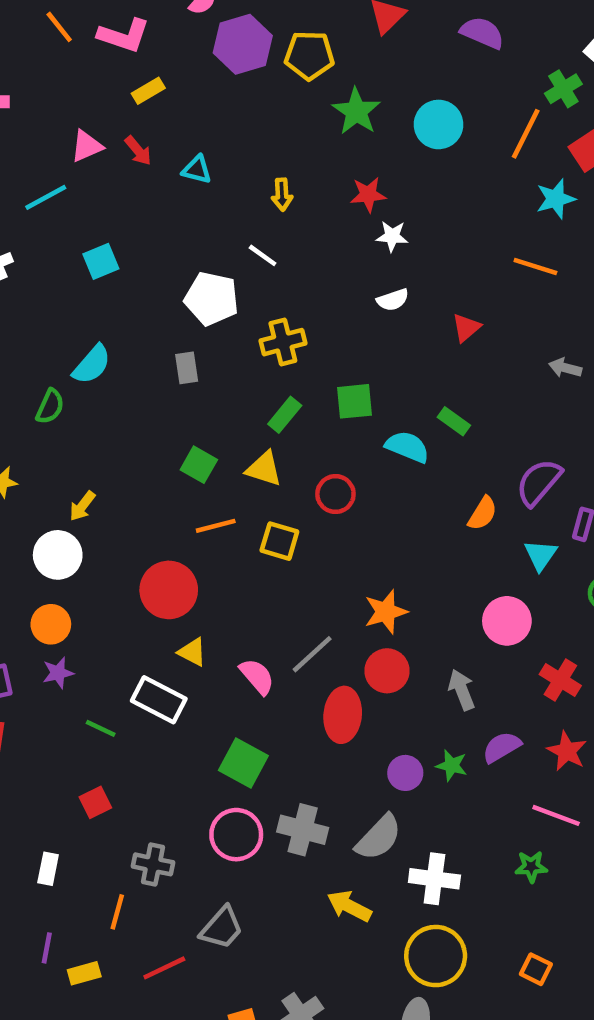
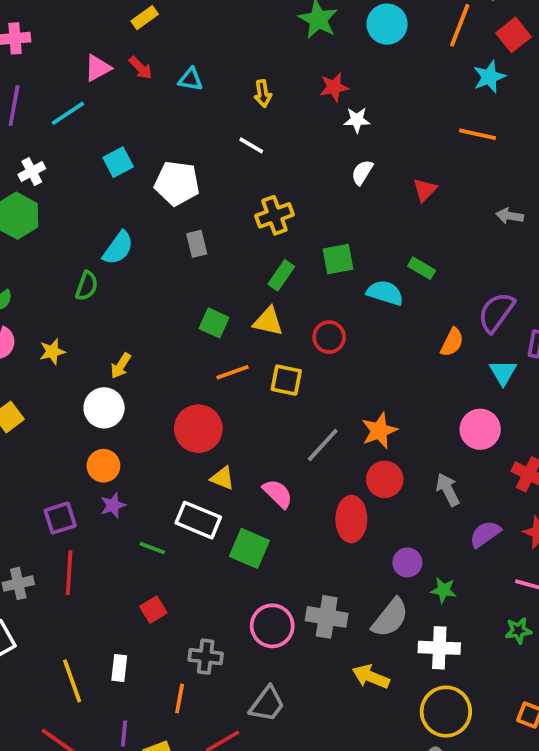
white pentagon: (212, 299) -> (177, 183), moved
white semicircle: (393, 300) -> (362, 172), turned 145
gray line: (312, 654) -> (323, 445), moved
green square: (243, 763) -> (249, 548), moved
green star: (452, 765) -> (444, 590), moved

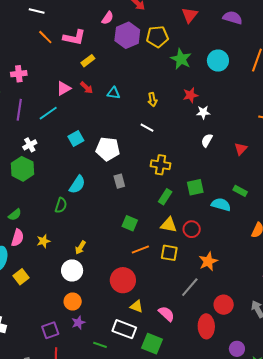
yellow cross: (274, 215) -> (161, 165), turned 30
yellow triangle: (268, 321) -> (169, 225), moved
orange star: (379, 431) -> (208, 261), moved

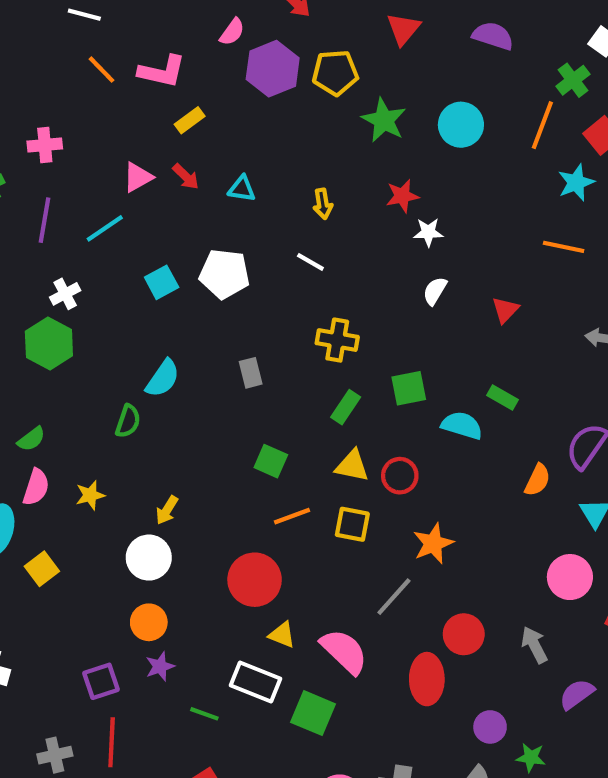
white pentagon: (108, 149) -> (224, 274), moved
pink semicircle: (166, 314) -> (344, 651), size x1.4

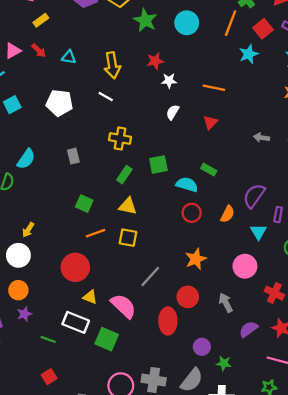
yellow arrow: (323, 204) -> (112, 65), size x1.6
orange line: (564, 247) -> (214, 88), moved
cyan square: (162, 282) -> (12, 105), moved
red circle: (400, 476) -> (192, 213), moved
orange star: (433, 544) -> (196, 259), moved

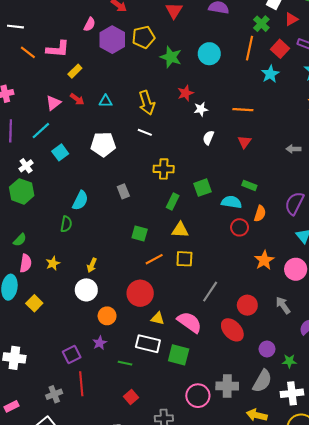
orange semicircle: (228, 214) -> (260, 214), moved
orange star: (196, 259) -> (264, 260), moved
orange circle: (18, 290) -> (107, 316), moved
red ellipse: (168, 321) -> (232, 330), turned -35

